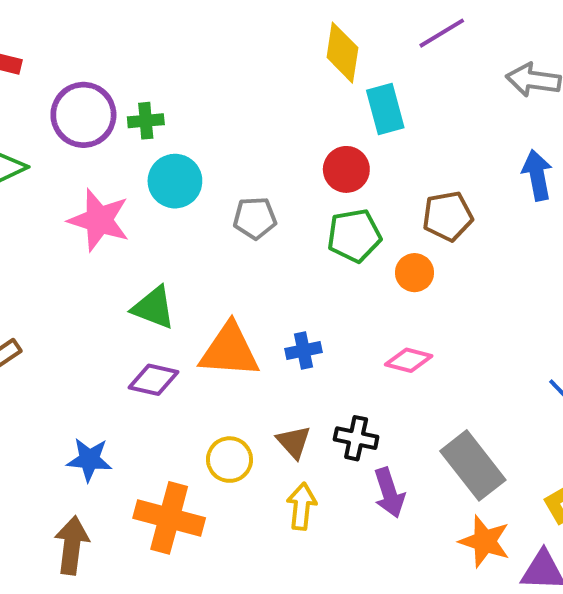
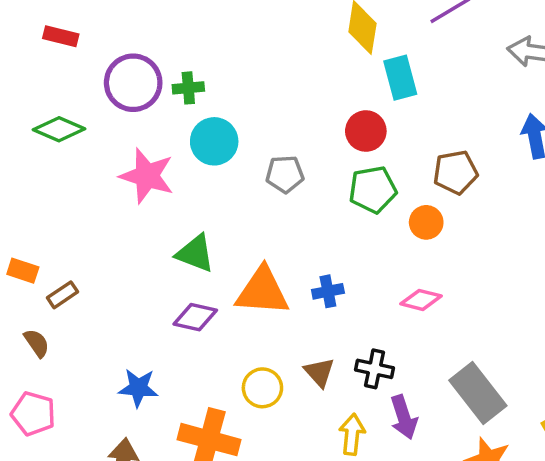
yellow arrow: (302, 506) -> (352, 434), moved

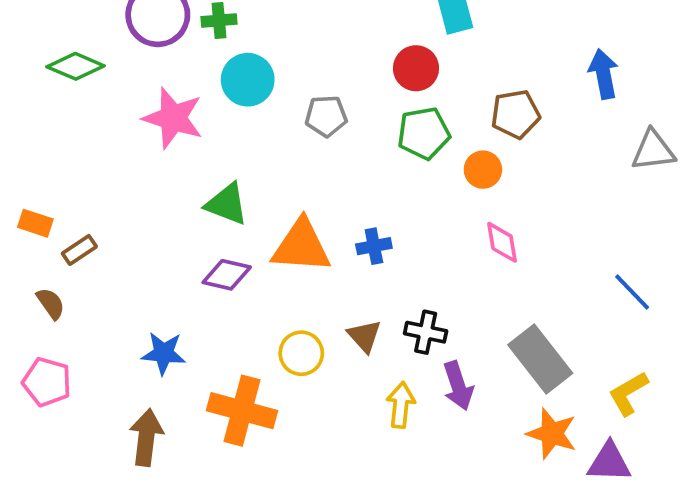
pink diamond: (421, 300) -> (502, 242), moved, turned 66

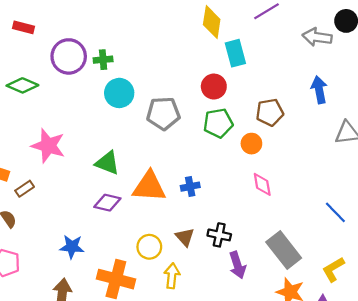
gray pentagon: (326, 116) -> (163, 113), size x1.4
pink star: (173, 118) -> (48, 146), moved
yellow arrow: (401, 405) -> (172, 276), moved

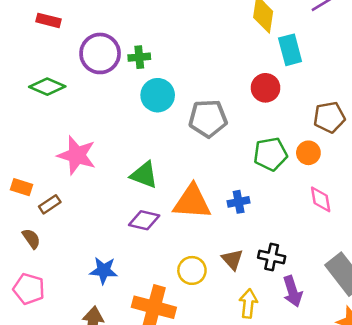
green pentagon: (218, 123) -> (270, 154), moved
yellow arrow: (172, 276) -> (248, 304), moved

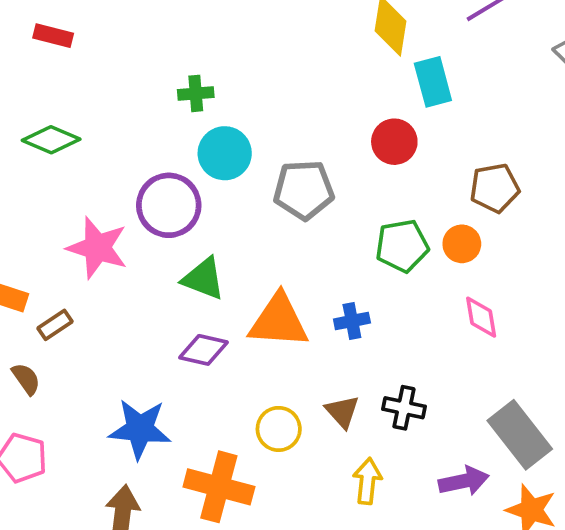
purple circle: (100, 53) -> (169, 205), moved
blue star: (104, 270) -> (140, 429), size x1.4
purple arrow: (292, 291) -> (464, 481), moved, turned -84

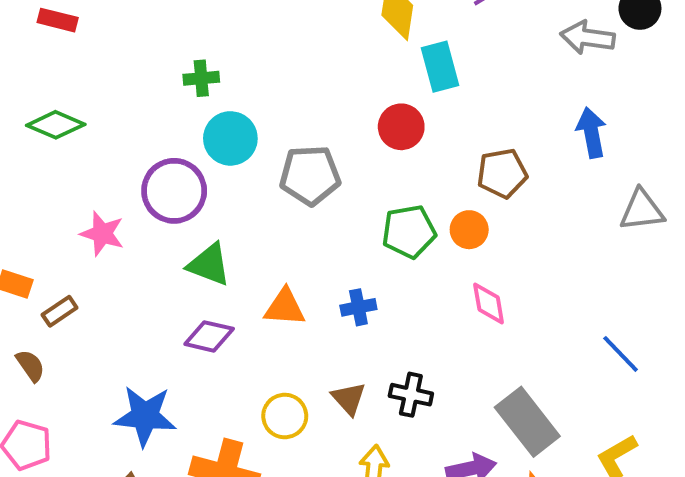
pink star: (97, 248) -> (102, 234), size x0.7
orange triangle: (279, 321) -> (285, 307), size x0.7

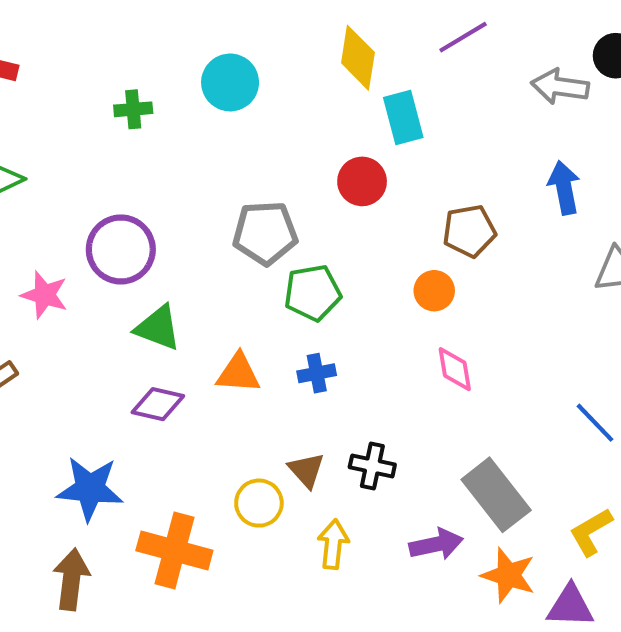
green cross: (201, 78) -> (133, 109), moved
cyan circle: (230, 138) -> (230, 82), moved
green pentagon: (409, 232) -> (313, 293), moved
yellow circle: (285, 416) -> (259, 503), moved

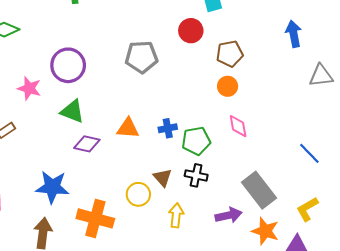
brown pentagon: (469, 231) -> (230, 54), moved
green pentagon: (313, 293) -> (196, 141), moved
green triangle: (158, 328) -> (72, 111), moved

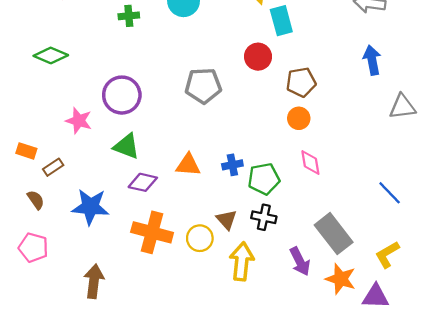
blue star: (52, 187) -> (90, 207), moved
yellow arrow: (176, 215) -> (242, 261), size x1.4
purple arrow: (229, 215) -> (300, 261), turned 75
orange cross: (95, 218) -> (152, 232), moved

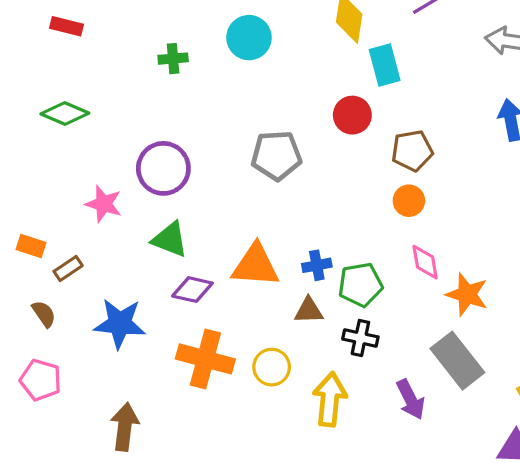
orange triangle: (188, 165) -> (255, 265), size x1.4
brown triangle: (227, 220) -> (309, 311), moved, turned -50
orange star: (341, 279) -> (467, 294), moved

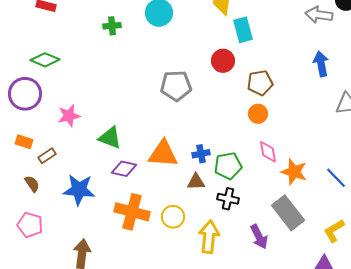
purple circle: (163, 168) -> (25, 94), moved
pink star: (104, 204) -> (69, 116), turned -30

